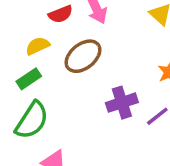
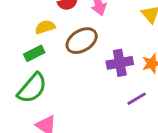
purple cross: (122, 103) -> (120, 63), moved

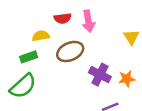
purple cross: (120, 63) -> (100, 75), turned 30

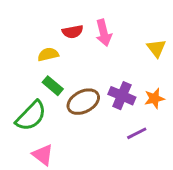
brown ellipse: (70, 51) -> (83, 102), moved
green rectangle: (29, 57) -> (53, 86), moved, turned 63

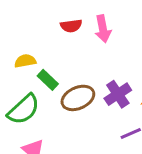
yellow semicircle: (48, 54) -> (25, 61), moved
purple cross: (122, 96) -> (118, 94), turned 30

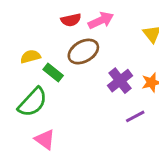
pink arrow: (103, 29) -> (101, 20), turned -100
brown ellipse: (78, 98) -> (83, 52), moved

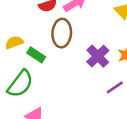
brown ellipse: (83, 52) -> (62, 33), turned -52

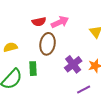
green rectangle: (36, 55) -> (33, 69), moved, turned 48

